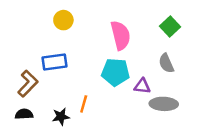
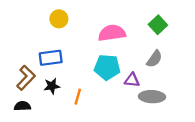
pink semicircle: (121, 35) -> (112, 33), turned -84
gray semicircle: (166, 63) -> (154, 59), turned -120
black star: (61, 117) -> (52, 86), moved

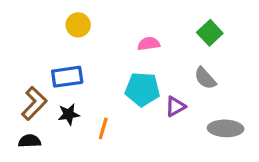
pink semicircle: (112, 33) -> (149, 44), size x0.6
gray semicircle: (154, 59) -> (205, 78), turned 102
purple triangle: (132, 80) -> (175, 106), turned -35
gray ellipse: (152, 97) -> (226, 128), moved

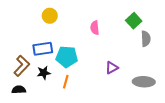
pink semicircle: (149, 44) -> (95, 28), turned -88
gray semicircle: (205, 78) -> (146, 39), moved, turned -140
cyan pentagon: (142, 89) -> (67, 57), moved

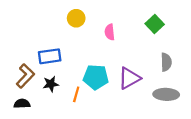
yellow circle: (50, 16) -> (76, 18), moved
gray semicircle: (146, 39) -> (166, 62), moved
cyan pentagon: (67, 57) -> (96, 77), moved
purple triangle: (112, 68) -> (129, 78), size x1.5

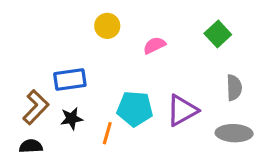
pink semicircle: (110, 32) -> (154, 45), turned 70

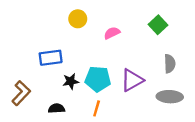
brown L-shape: (36, 107) -> (21, 93), moved
black star: (71, 119) -> (71, 81), moved
orange line: (107, 133) -> (97, 108), moved
black semicircle: (31, 146) -> (57, 108), moved

